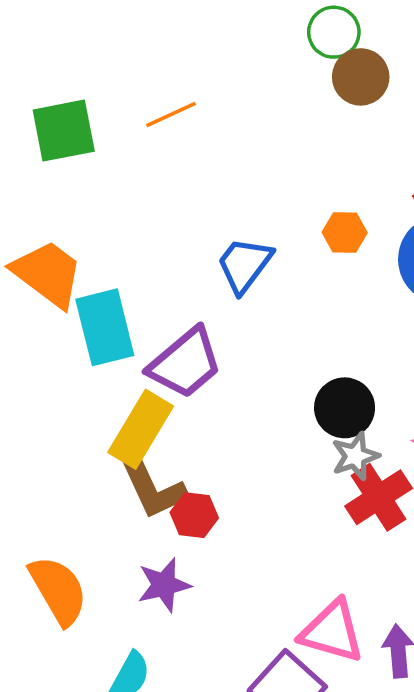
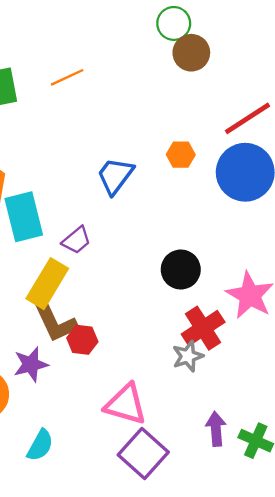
purple trapezoid: (185, 363) -> (76, 240), size x0.6
gray star: (355, 456) -> (188, 356), moved
purple star: (164, 585) -> (31, 364), moved
pink triangle: (332, 631) -> (126, 404), moved

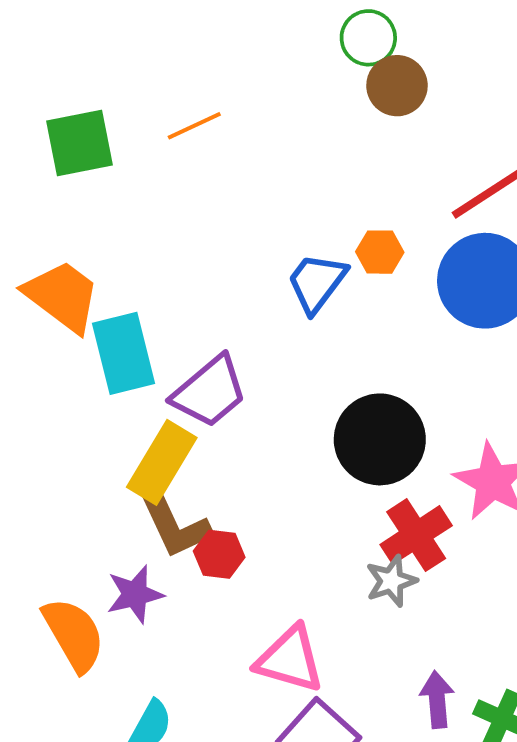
blue trapezoid: (115, 176) -> (317, 283), moved
purple trapezoid: (76, 240) -> (210, 392), size x1.6
black circle: (181, 270) -> (380, 439), size x1.4

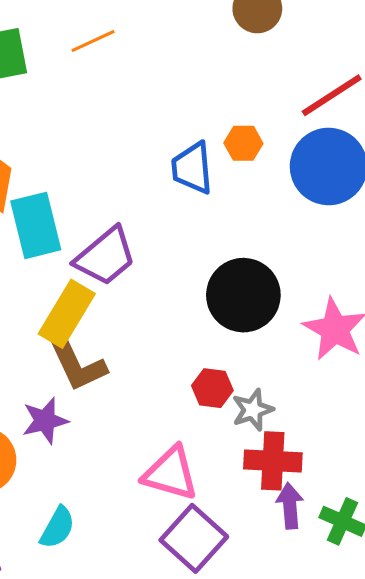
blue trapezoid: (317, 283) -> (192, 168), turned -42
red cross: (416, 535) -> (273, 461), moved, turned 36
red hexagon: (219, 554) -> (212, 388), moved

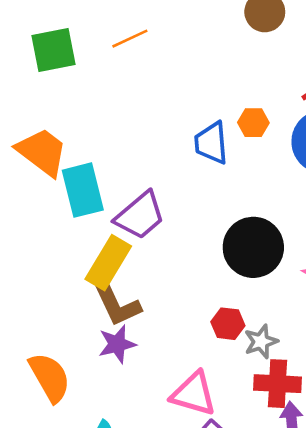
purple star: (45, 421) -> (117, 344), moved

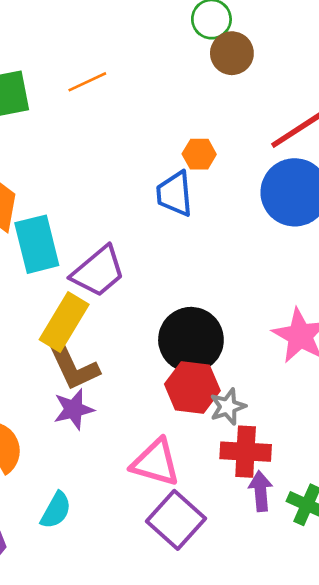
orange hexagon: (253, 123) -> (199, 154), moved
black circle: (253, 247) -> (191, 340), moved
red hexagon: (228, 324) -> (192, 387), size x1.5

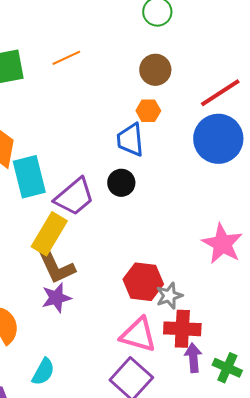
brown circle: (232, 53) -> (155, 70), moved
black circle: (191, 340) -> (121, 183), moved, size x0.6
pink triangle: (156, 463) -> (138, 335), moved

